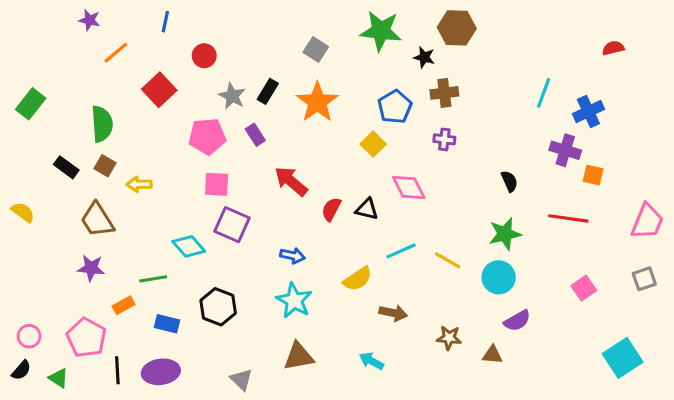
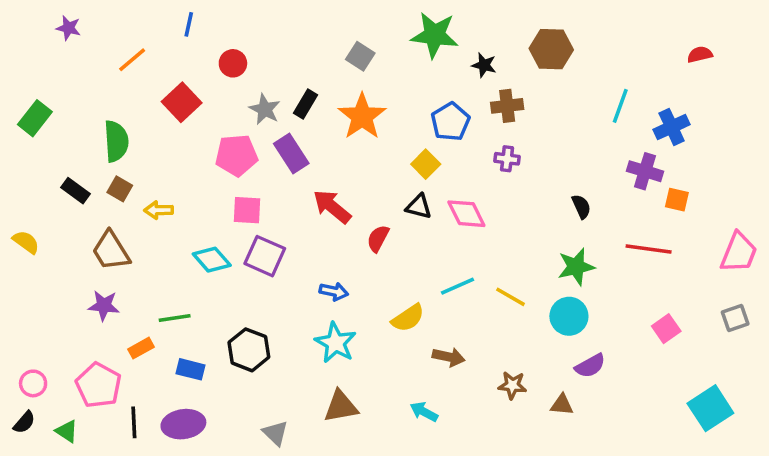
purple star: (90, 20) -> (68, 28), moved
brown hexagon: (457, 28) -> (551, 49), moved
purple rectangle: (255, 135) -> (291, 154), size x1.5
black triangle: (367, 209) -> (419, 207), moved
cyan diamond: (189, 246) -> (212, 260), moved

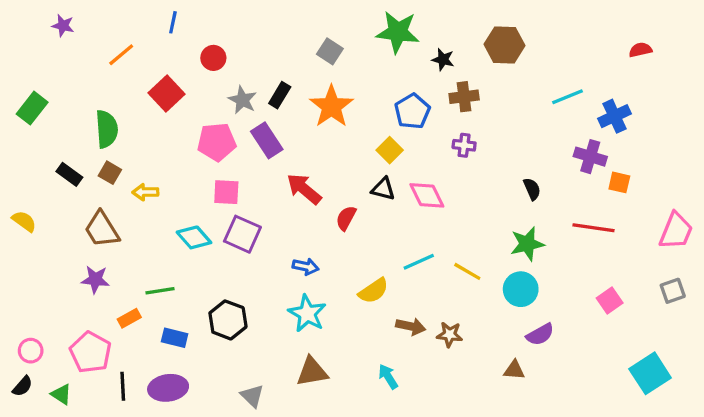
cyan line: (620, 106) -> (568, 97), turned 48
brown star: (512, 385) -> (450, 334), moved
cyan arrow: (424, 412) -> (388, 377), turned 30

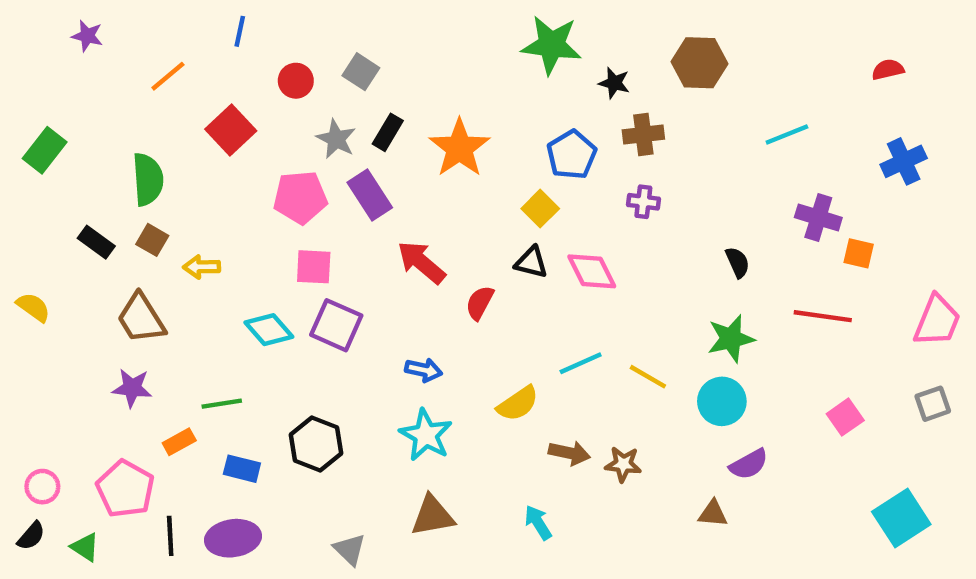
gray square: (330, 51) -> (361, 72), moved
blue cross: (614, 116) -> (904, 161), moved

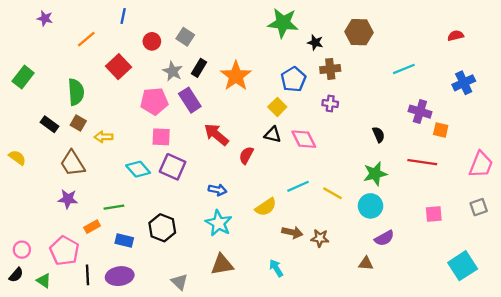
pink square: (845, 417) -> (434, 214), turned 30

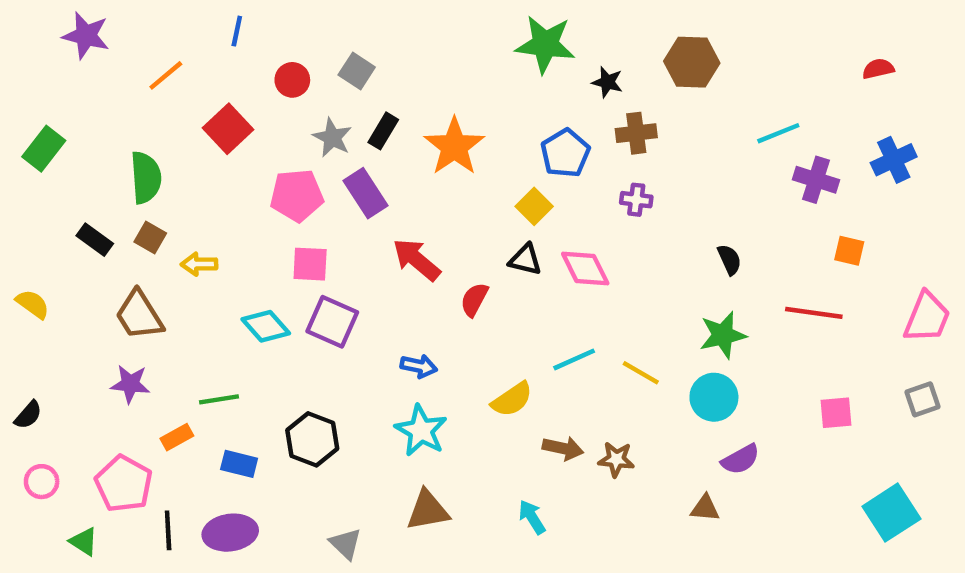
purple star: (45, 18) -> (86, 35), size x1.5
purple cross: (420, 112) -> (816, 180), moved
black semicircle: (16, 275) -> (28, 415), moved

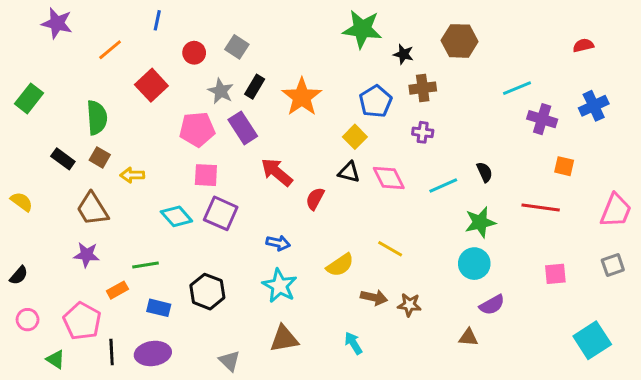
cyan line: (574, 359) -> (443, 185), moved
yellow line: (641, 373) -> (390, 249), moved

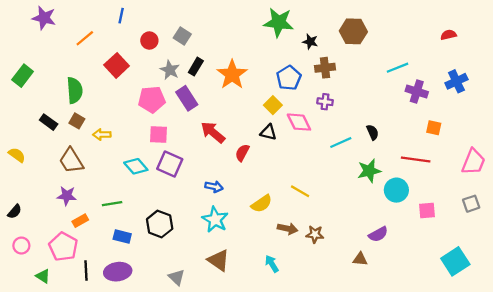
pink diamond: (389, 178) -> (299, 122), moved
cyan circle: (474, 264) -> (396, 190), moved
orange rectangle: (117, 290) -> (80, 221), moved
brown triangle: (284, 339) -> (219, 260), turned 45

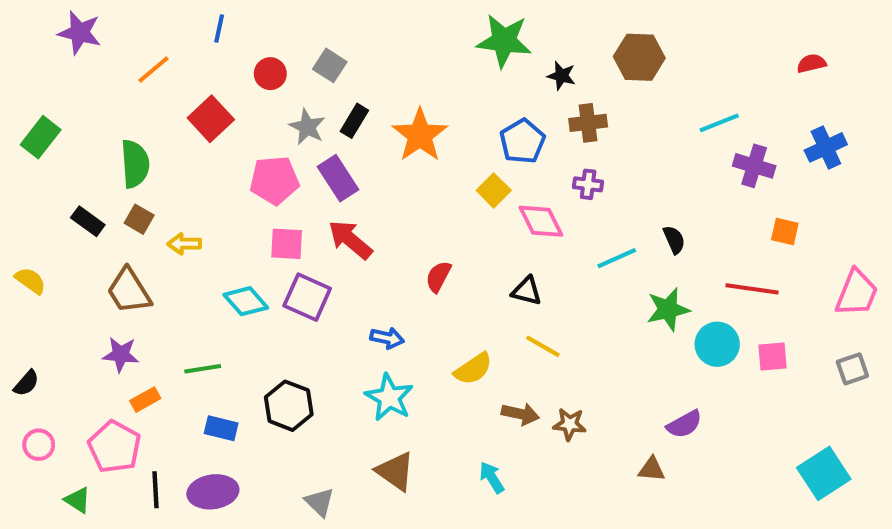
red arrow: (213, 132) -> (350, 240), moved
black triangle: (268, 132) -> (527, 291), moved
pink square: (427, 210) -> (773, 357), moved

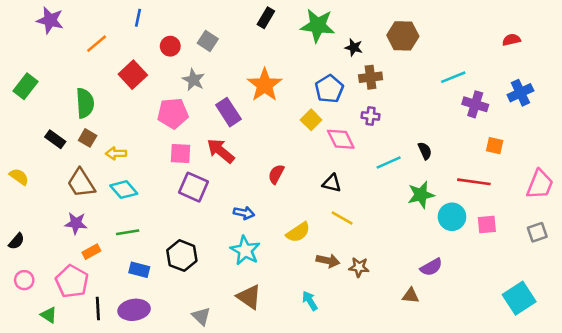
black rectangle: (354, 121) -> (266, 18), moved
purple rectangle: (338, 178) -> (228, 112), moved
cyan diamond: (246, 301) -> (124, 190), moved

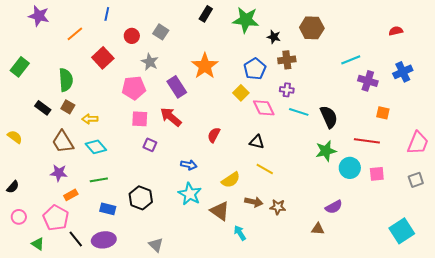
black semicircle: (425, 151) -> (329, 117), size x1.6
cyan line: (389, 162) -> (299, 112), moved, turned 42
purple square: (193, 187) -> (150, 145), size x0.6
brown triangle: (249, 297) -> (220, 211), moved
black line: (98, 309) -> (76, 239), turned -36

